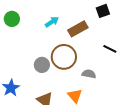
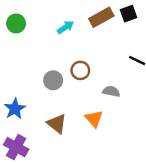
brown rectangle: (78, 29) -> (101, 17), moved
brown circle: (64, 57) -> (80, 70), size x0.6

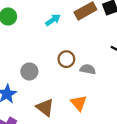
gray circle: (53, 80) -> (29, 71), moved
gray semicircle: (111, 91) -> (88, 69), moved

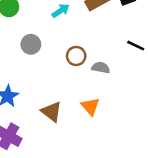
gray circle: (29, 71) -> (31, 44), moved

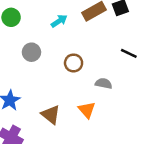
gray semicircle: (101, 68) -> (104, 83), moved

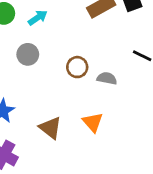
cyan arrow: (59, 21) -> (38, 18), moved
gray semicircle: (104, 83) -> (107, 78), moved

